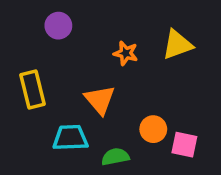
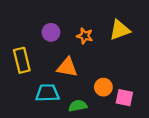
purple circle: (58, 26) -> (51, 32), moved
orange triangle: (100, 100) -> (67, 67), turned -40

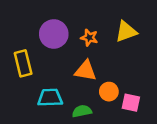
purple circle: (51, 32) -> (54, 34), size x1.5
orange triangle: (67, 67) -> (86, 71), moved

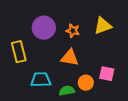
orange circle: (109, 92) -> (86, 83), moved
pink square: (131, 103) -> (107, 74), moved

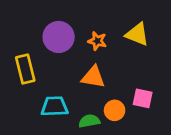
yellow triangle: (103, 26) -> (137, 34), turned 42

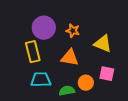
yellow triangle: (137, 34) -> (103, 44), moved
yellow rectangle: (25, 69) -> (33, 52), moved

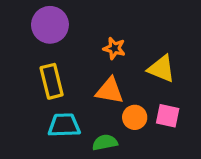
purple circle: (44, 28) -> (50, 25), moved
orange circle: (86, 83) -> (135, 117), moved

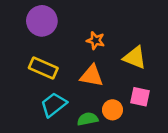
yellow rectangle: (52, 81) -> (43, 68), turned -52
orange circle: (135, 117) -> (113, 110), moved
cyan trapezoid: (64, 125) -> (54, 105), turned -36

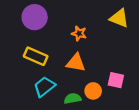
yellow triangle: (135, 58) -> (119, 18), moved

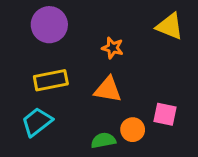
yellow rectangle: (36, 56) -> (51, 80), turned -35
cyan trapezoid: (44, 87) -> (37, 122), moved

